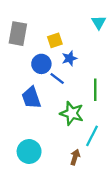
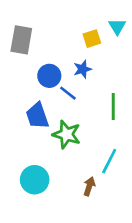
yellow square: (55, 40) -> (92, 39), moved
green star: (72, 113) -> (67, 134), moved

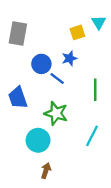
blue trapezoid: (37, 116) -> (18, 98), moved
cyan circle: (35, 180) -> (38, 140), moved
brown arrow: (89, 186) -> (46, 171), moved

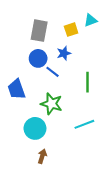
cyan triangle: (99, 22) -> (91, 20), turned 40
gray rectangle: (18, 34) -> (39, 31), moved
cyan line: (92, 136) -> (84, 124), turned 42

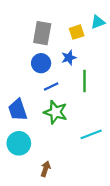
blue line: (52, 72) -> (51, 87), moved, turned -64
green line: (87, 82) -> (84, 81), moved
blue trapezoid: (16, 89) -> (18, 110), moved
cyan circle: (35, 128) -> (19, 143), moved

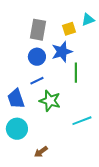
blue star: (69, 58) -> (62, 52), size x1.5
blue line: (51, 87) -> (37, 81), moved
brown arrow: (45, 169) -> (41, 152), turned -144

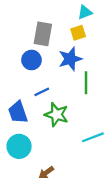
cyan triangle: (88, 20) -> (85, 12), moved
blue circle: (37, 57) -> (32, 60), moved

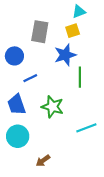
blue circle: (32, 60) -> (14, 56), moved
blue line: (42, 92) -> (30, 78), moved

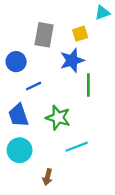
cyan triangle: (79, 12) -> (102, 13), moved
cyan line: (86, 128) -> (77, 147), moved
brown arrow: (43, 161) -> (48, 177), turned -40

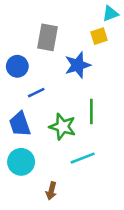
yellow square: (80, 34) -> (99, 36), moved
green line: (88, 85) -> (91, 112), moved

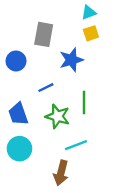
cyan triangle: (110, 13) -> (89, 13), moved
blue line: (36, 93) -> (46, 88), moved
brown arrow: (51, 191) -> (61, 173), moved, size x1.5

